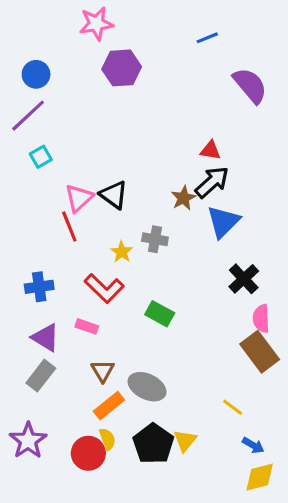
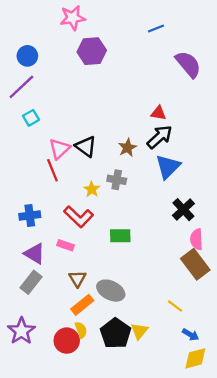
brown star: (183, 198) -> (127, 148), moved
green rectangle: (160, 314) -> (120, 236), turned -30

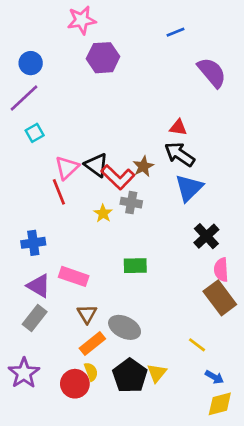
black arrow: (160, 137) -> (180, 154), turned -104
red L-shape: (79, 217) -> (118, 177), moved
pink rectangle: (66, 245) -> (74, 276), size x1.5

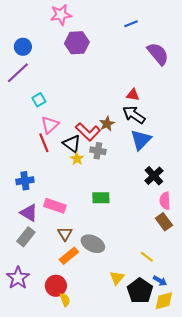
cyan square: (35, 133) -> (39, 100), moved
black triangle: (96, 165) -> (72, 144), moved
brown rectangle: (220, 298) -> (164, 222), size x0.7
yellow semicircle: (91, 372) -> (65, 300), moved
black pentagon: (130, 376) -> (140, 291), moved

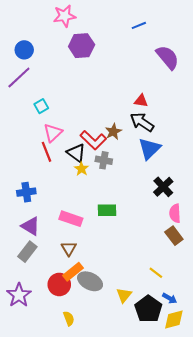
pink rectangle: (55, 206) -> (71, 219), moved
gray ellipse: (93, 244) -> (90, 281), moved
red circle: (56, 286) -> (59, 284), moved

